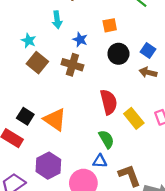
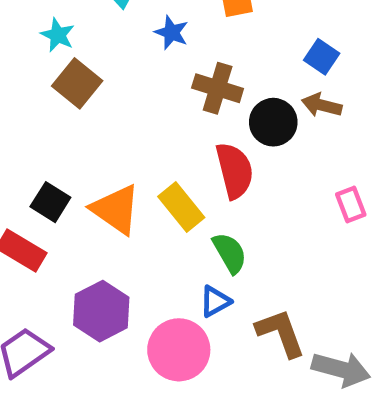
black circle: (118, 54) -> (273, 122), moved
brown cross: (72, 65) -> (218, 88), moved
yellow rectangle: (134, 118) -> (181, 207), moved
blue triangle: (100, 161) -> (215, 301), turned -32

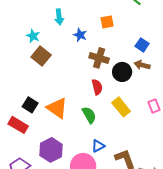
red semicircle: (235, 171) -> (97, 87), moved, size x0.7
yellow rectangle: (181, 207) -> (121, 107), moved
green semicircle: (230, 253) -> (89, 115), moved

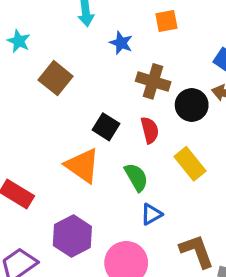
cyan star: (33, 36) -> (19, 41), moved
black square: (30, 105) -> (106, 127), moved
blue triangle: (98, 146) -> (151, 214), moved

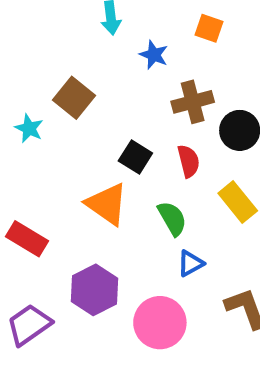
orange square: (166, 21) -> (209, 28), turned 30
cyan star: (19, 41) -> (29, 128), moved
brown cross: (153, 81) -> (193, 102), turned -32

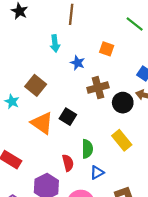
red semicircle: (189, 161) -> (68, 163), moved
orange triangle: (107, 204) -> (42, 123), moved
green semicircle: (172, 218) -> (87, 149), turned 30

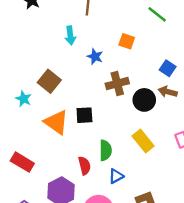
black square: (68, 117) -> (84, 115), turned -35

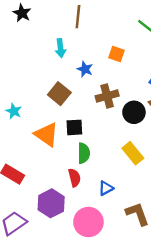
brown square: (49, 81) -> (59, 94), moved
green semicircle: (106, 150) -> (84, 153), moved

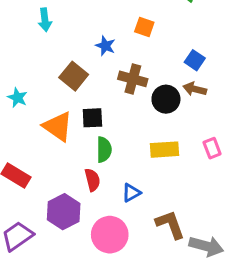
cyan arrow: (60, 48) -> (45, 20), moved
brown cross: (107, 96) -> (133, 79), turned 30
yellow rectangle: (133, 153) -> (164, 150), turned -55

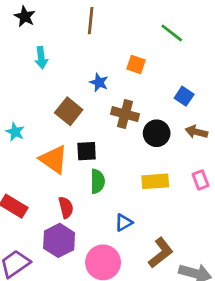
brown arrow: (195, 89) -> (196, 132), moved
red semicircle: (92, 180) -> (66, 207), moved
brown L-shape: (170, 225) -> (161, 253), turned 72

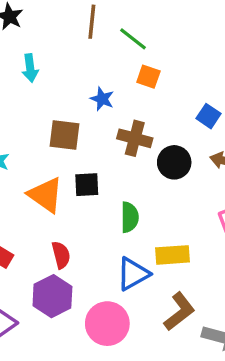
green line: (172, 33) -> (133, 39), moved
brown square: (69, 111) -> (64, 135), turned -32
green semicircle: (98, 181) -> (130, 217), moved
yellow rectangle: (155, 181) -> (172, 255), moved
blue triangle: (124, 223) -> (133, 274), size x1.5

